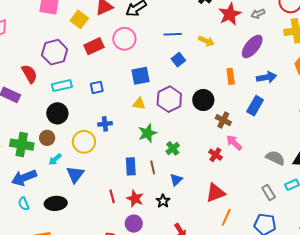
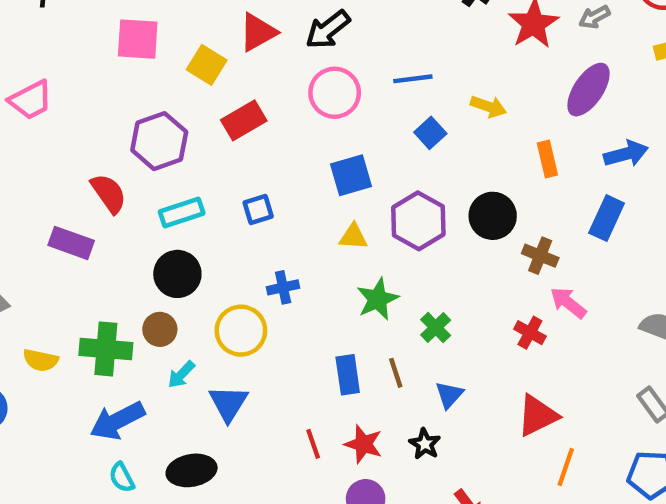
pink circle: (124, 39) -> (335, 93), moved
yellow arrow: (206, 41) -> (488, 107), moved

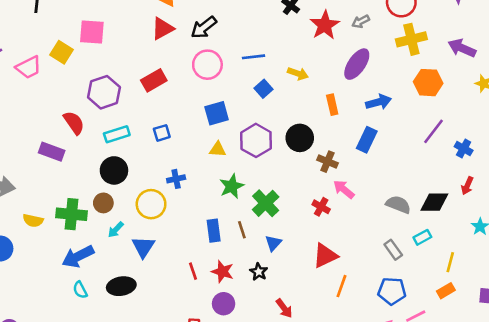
yellow square: (207, 65) -> (62, 52), moved
green cross: (436, 328) -> (266, 203), size x1.5

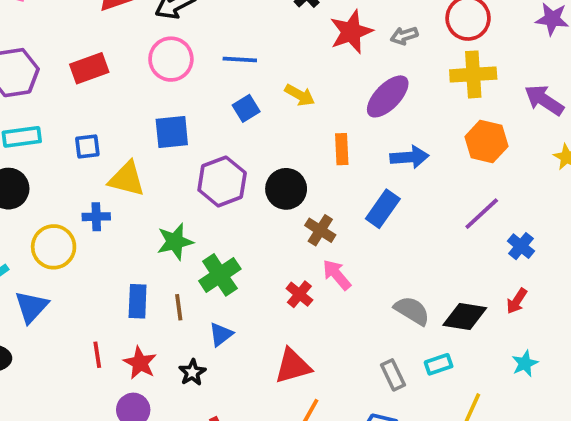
yellow triangle: (218, 149) -> (127, 179), moved, size x1.5

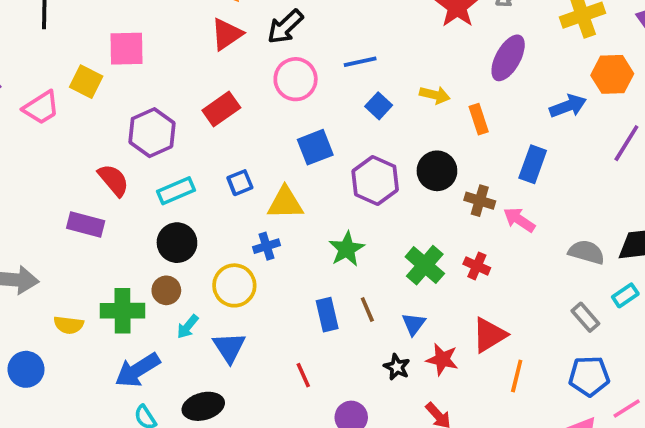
yellow arrow: (300, 95) -> (435, 95), moved
blue arrow: (409, 157) -> (568, 106), moved
green cross: (220, 275) -> (425, 265), moved
pink arrow: (337, 275) -> (519, 220), moved
red star: (140, 363) -> (442, 359), moved

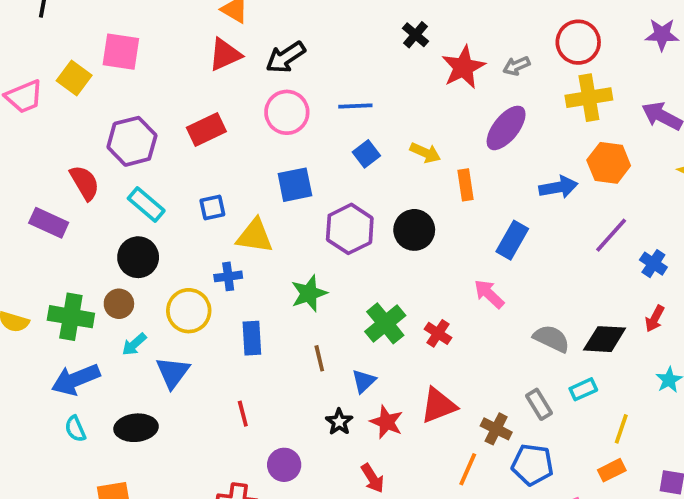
cyan rectangle: (176, 191) -> (146, 204), turned 54
brown cross: (480, 201) -> (496, 429), moved
blue rectangle: (327, 315) -> (252, 338), moved
orange line: (517, 376) -> (468, 469), moved

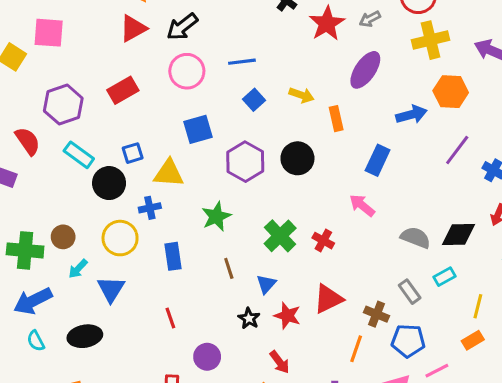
black circle: (138, 257) -> (109, 183), moved

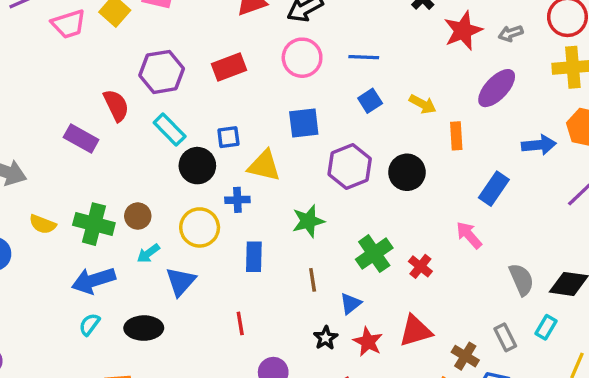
gray semicircle: (416, 238) -> (521, 280), turned 36
cyan rectangle: (444, 277) -> (546, 327), turned -40
cyan semicircle: (36, 341) -> (89, 324), turned 55

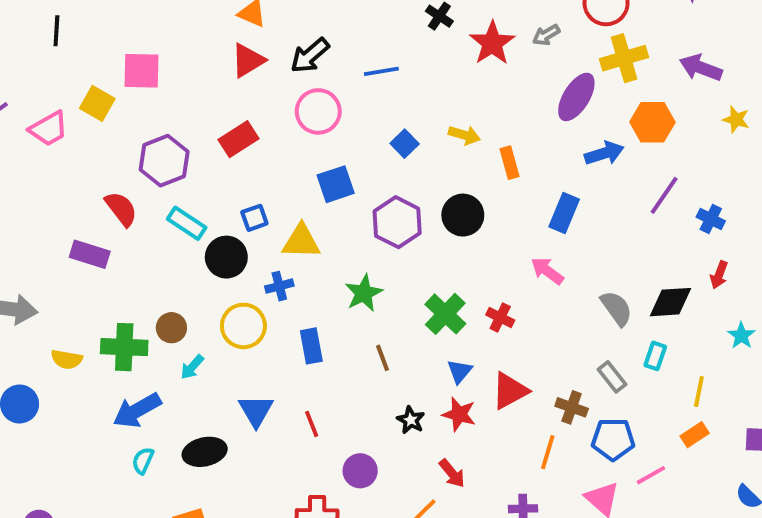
blue line: (364, 57) -> (381, 71), moved
purple ellipse: (497, 88) -> (576, 97), moved
blue triangle: (181, 281) -> (256, 411), moved
blue triangle: (351, 304) -> (460, 371), moved

